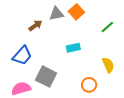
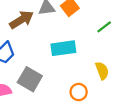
brown arrow: (35, 26) -> (22, 20), size x1.5
cyan rectangle: (73, 48) -> (63, 48), size x1.5

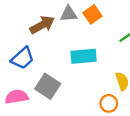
orange circle: (79, 92) -> (109, 103), moved

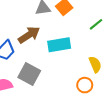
brown arrow: (42, 25) -> (29, 35), moved

